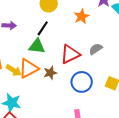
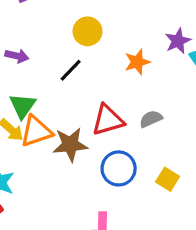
green triangle: (37, 46) -> (23, 106), moved, turned 48
brown star: (50, 73) -> (70, 145), size x1.5

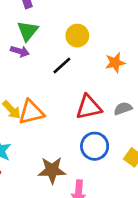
green triangle: (23, 106) -> (28, 31), moved
brown star: (70, 145) -> (52, 170), moved

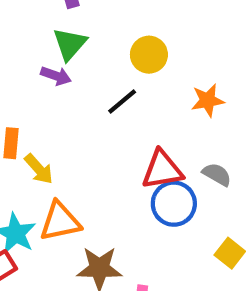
gray semicircle: (123, 109) -> (217, 174), turned 48
orange triangle: (31, 112) -> (60, 221), moved
blue circle: (95, 146) -> (174, 204), moved

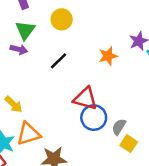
yellow circle: (149, 55) -> (62, 19), moved
red triangle: (162, 170) -> (85, 99), turned 30
gray semicircle: (217, 174) -> (119, 127), moved, turned -84

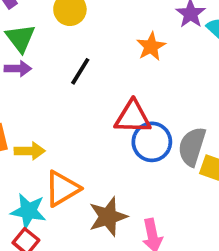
yellow arrow: (14, 104) -> (30, 151), turned -30
gray semicircle: (119, 127) -> (192, 147), size x1.5

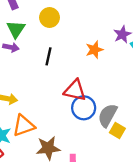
black line: (80, 71) -> (48, 56), turned -30

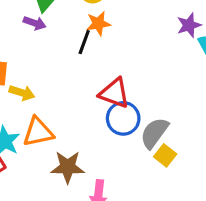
orange star: (94, 50) -> (98, 24), moved

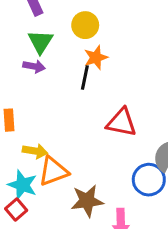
yellow arrow: (22, 93) -> (35, 151), moved
blue circle: (123, 118) -> (149, 180), moved

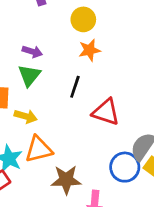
green triangle: (40, 42) -> (29, 75), moved
black line: (85, 77) -> (75, 87), moved
yellow arrow: (35, 151) -> (26, 116), moved

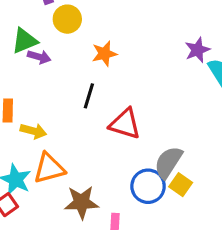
yellow circle: (83, 19) -> (67, 19), moved
green triangle: (29, 75) -> (25, 41), moved, turned 30

